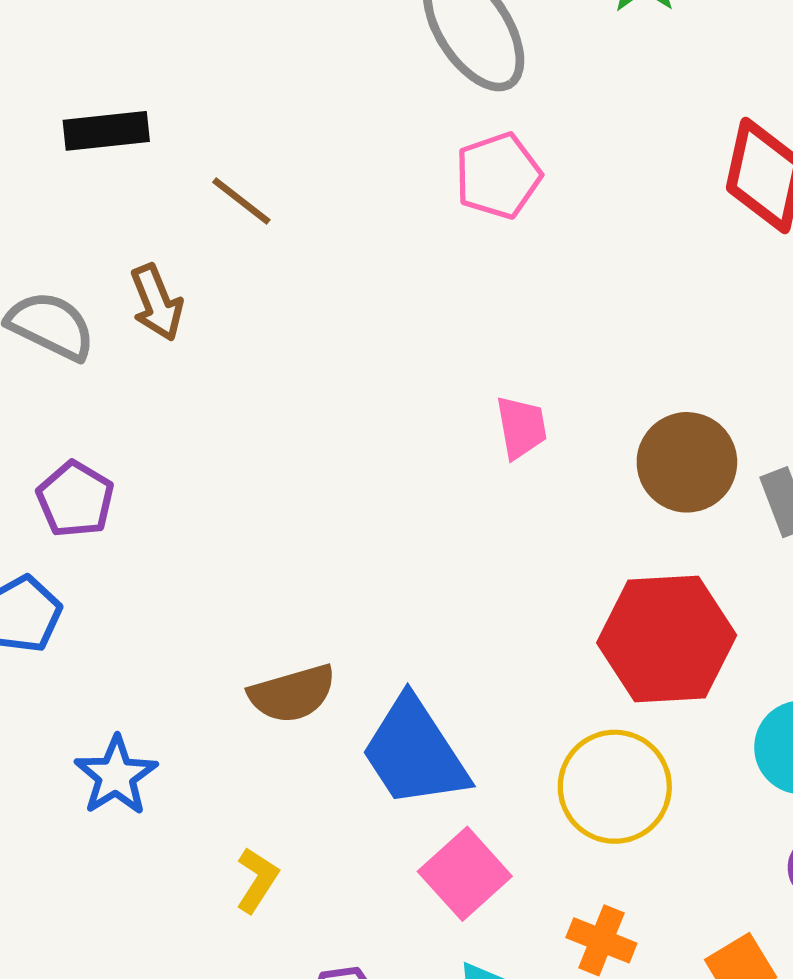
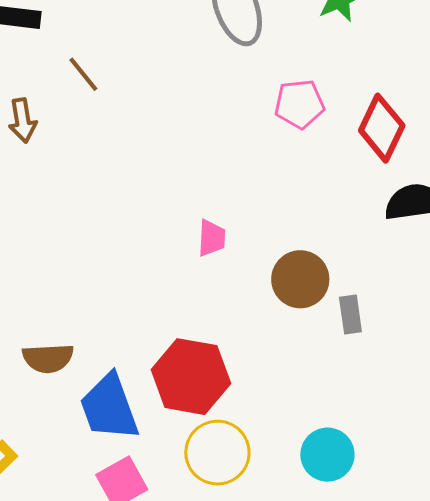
pink pentagon: (498, 176) -> (299, 104), moved
red hexagon: (667, 639) -> (191, 377), moved

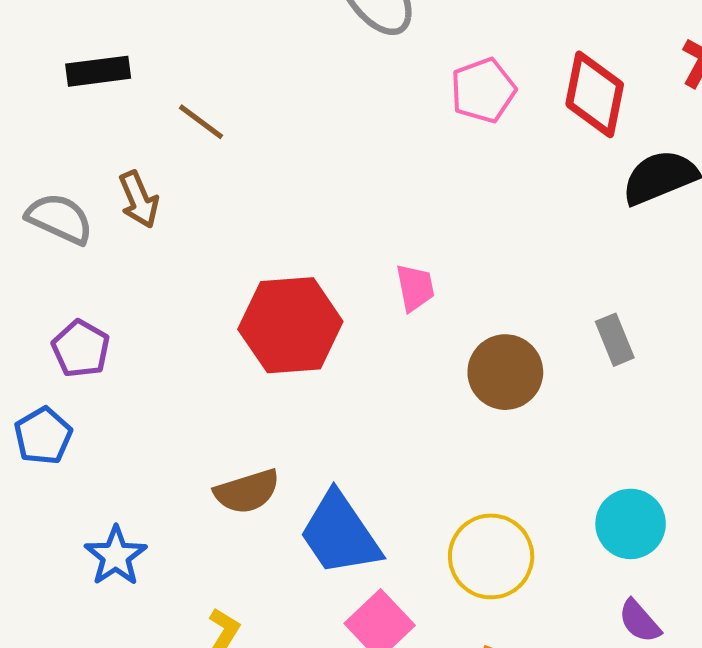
brown circle: (300, 279) -> (505, 372), moved
red hexagon: (191, 377) -> (290, 325), moved

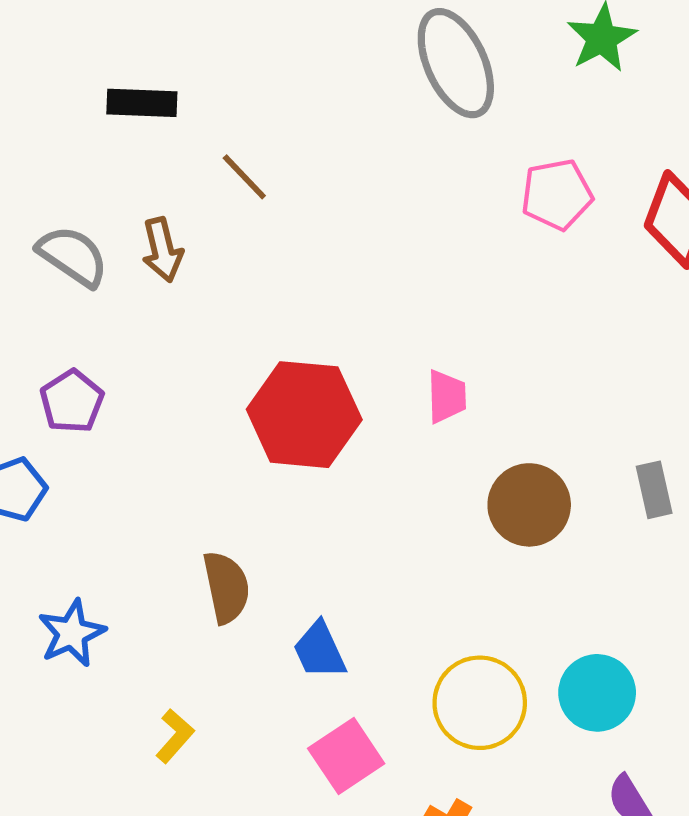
brown semicircle: (247, 491) -> (226, 587), turned -94
cyan circle: (631, 524) -> (597, 693), moved
blue trapezoid: (340, 534) -> (320, 650), size x0.6

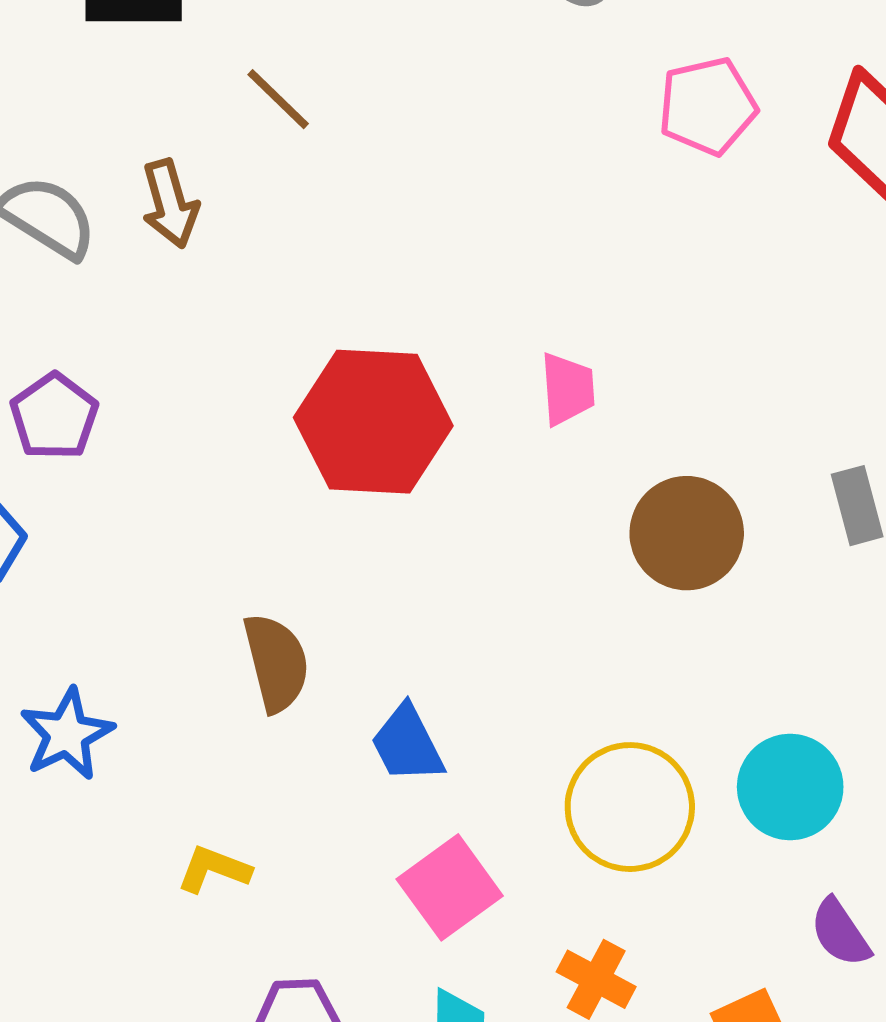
yellow L-shape: (175, 736) -> (214, 869), turned -108

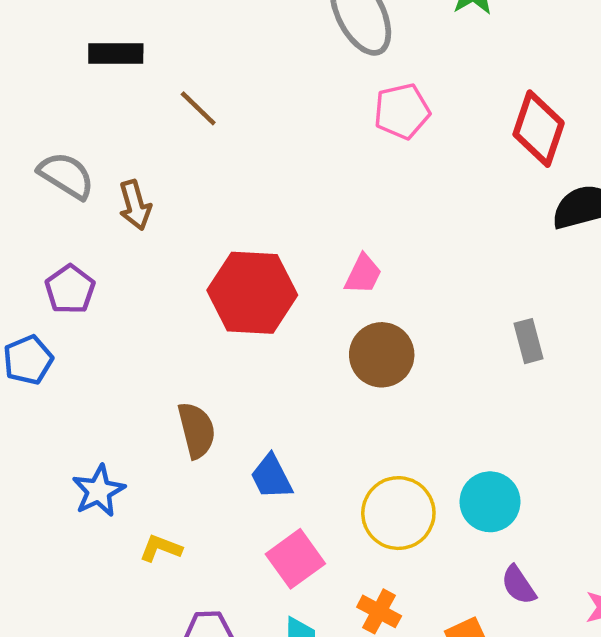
pink pentagon: (707, 106) -> (402, 111), moved
brown arrow: (170, 204) -> (135, 205), moved
pink trapezoid: (568, 389) -> (363, 274), turned 30
brown circle: (687, 533) -> (382, 355), moved
blue star: (67, 734) -> (99, 491), moved

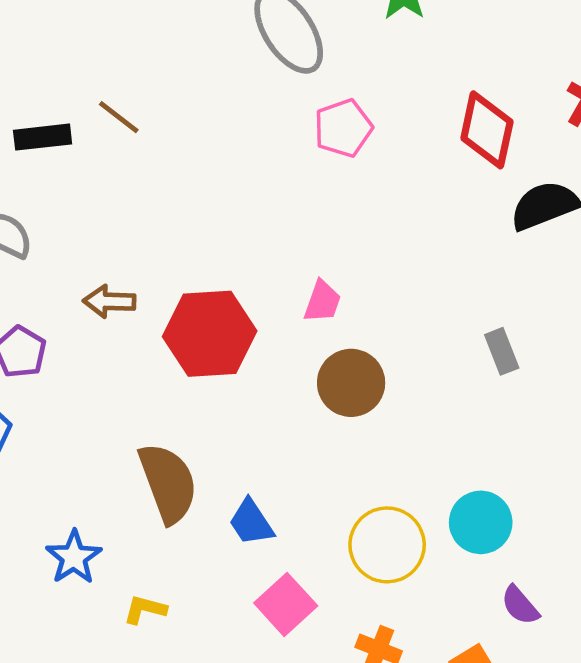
black rectangle: (116, 53) -> (43, 137), moved
brown line: (198, 108) -> (119, 117), moved
brown arrow: (135, 205) -> (109, 301), moved, turned 114
brown semicircle: (197, 430) -> (168, 483), size x1.4

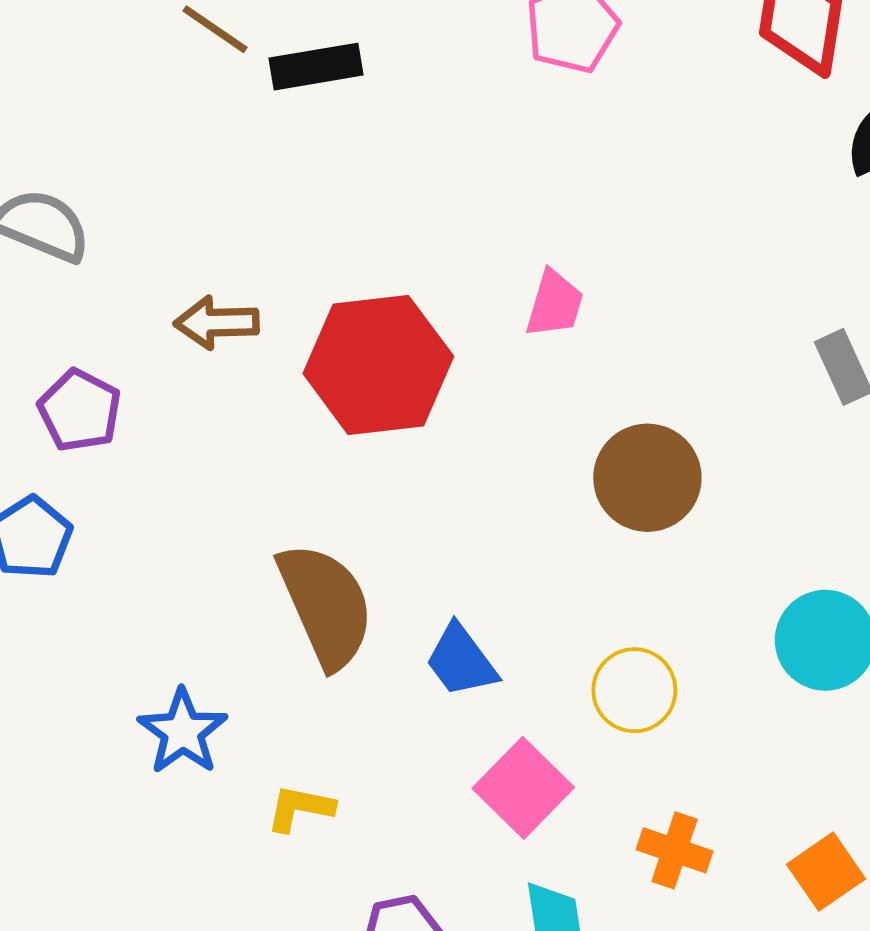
black rectangle: (43, 137) -> (316, 67), moved
brown circle: (351, 383) -> (647, 478), moved
yellow circle: (387, 545) -> (634, 690), moved, size x0.7

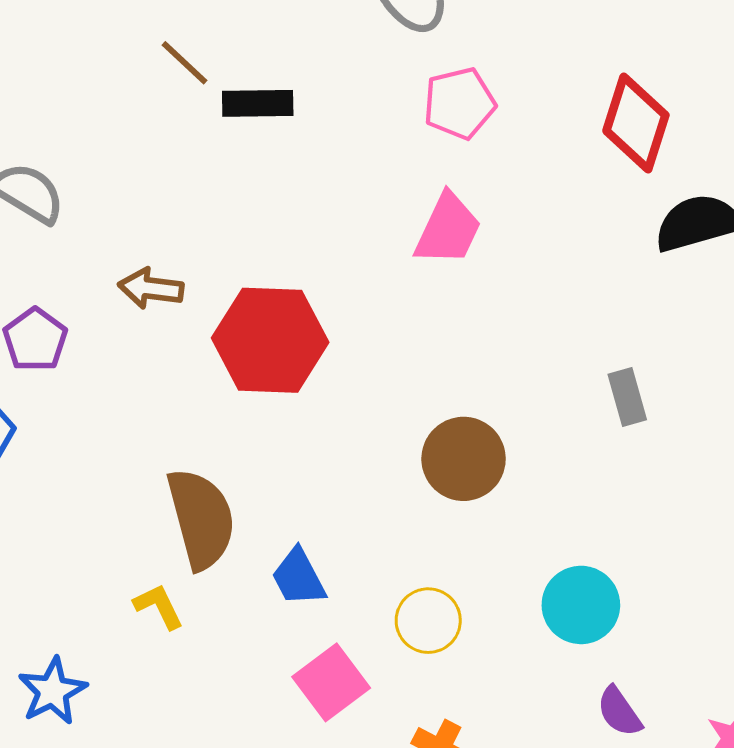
pink trapezoid: (555, 304) -> (448, 229), moved, size x1.4
blue star: (183, 732) -> (52, 691), moved
yellow L-shape: (300, 808) -> (159, 606), moved, turned 44

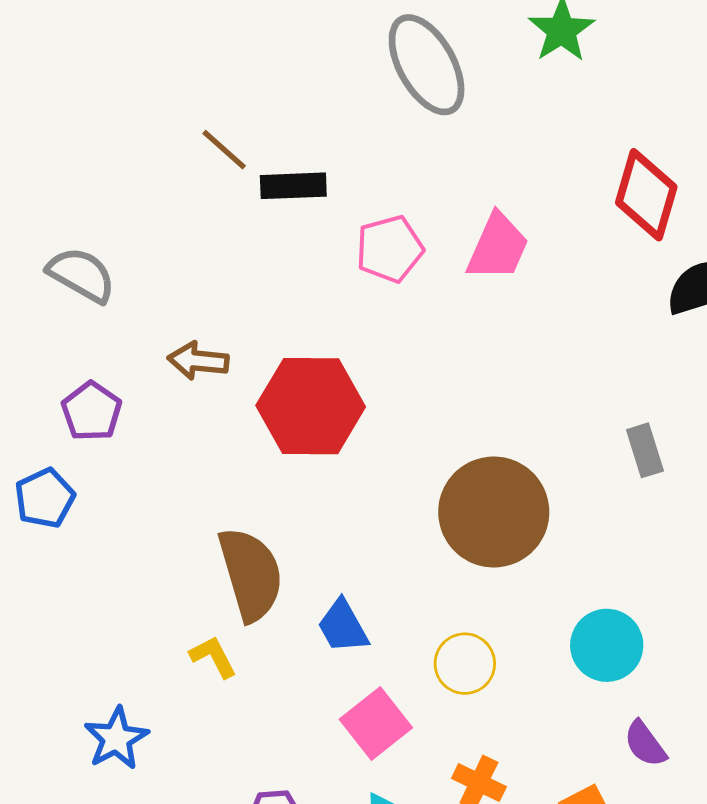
pink pentagon: (459, 103) -> (390, 249), moved
pink trapezoid: (448, 229) -> (498, 247), moved
brown circle: (464, 459) -> (494, 512), size x1.4

